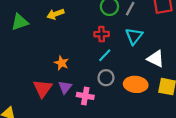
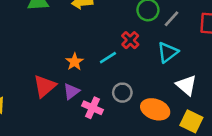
red cross: (102, 34) -> (130, 40), turned 32
cyan line: (105, 55) -> (108, 58), moved

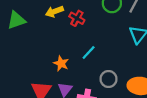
red cross: (130, 40) -> (77, 18), moved

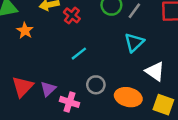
orange star: (61, 63) -> (25, 31), moved

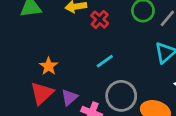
orange star: (25, 31) -> (49, 66), moved
gray circle: (96, 85) -> (121, 96), size x1.5

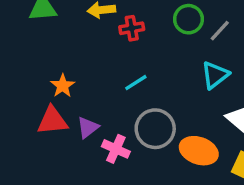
red cross: (100, 20) -> (132, 28), turned 36
red triangle: (42, 93) -> (52, 121), turned 35

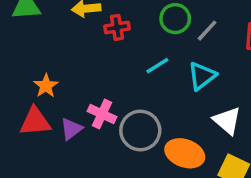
cyan line: (136, 83) -> (157, 66), moved
pink cross: (116, 149) -> (102, 114), moved

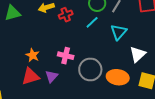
cyan line: (157, 66) -> (92, 22), moved
pink cross: (102, 114) -> (66, 56), moved
white triangle: (227, 121) -> (138, 54), turned 48

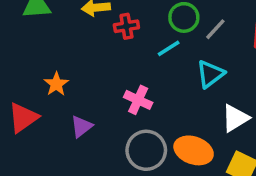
pink cross: (66, 56) -> (138, 100), moved
gray circle: (90, 69) -> (146, 150), moved
red triangle: (31, 76) -> (23, 118), moved, turned -30

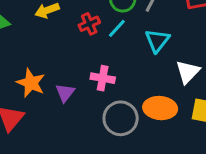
red cross: (126, 26) -> (89, 24), moved
orange star: (56, 84) -> (31, 83), size x1.4
purple triangle: (81, 126) -> (65, 93), moved

